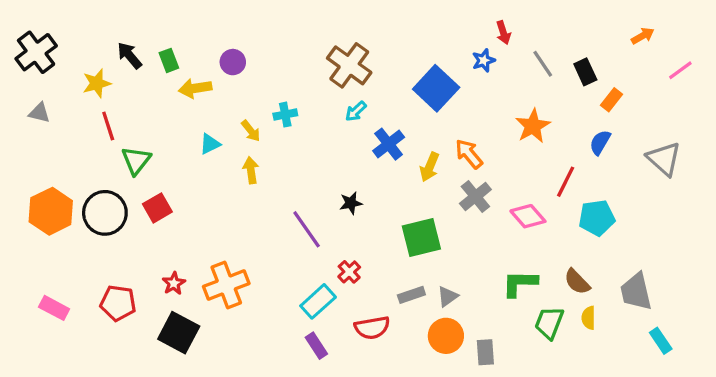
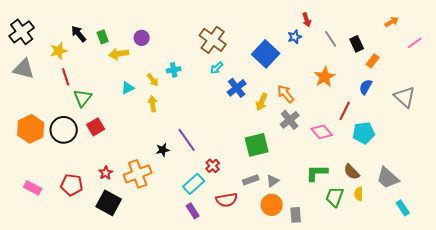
gray triangle: (39, 113) -> (24, 69), size x1.6
black star: (351, 203) -> (163, 150), moved
gray trapezoid: (636, 292) -> (388, 178), turned -35

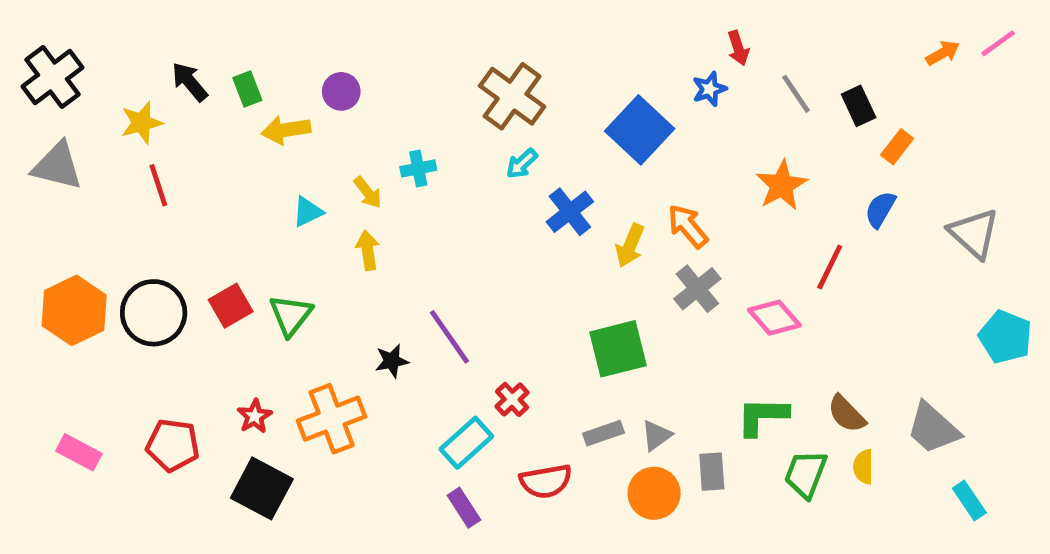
pink line: (415, 43) -> (998, 43), moved
green triangle: (83, 98) -> (291, 315), moved
cyan pentagon: (364, 133) -> (1005, 337), moved, turned 30
gray rectangle: (296, 215) -> (712, 472), moved

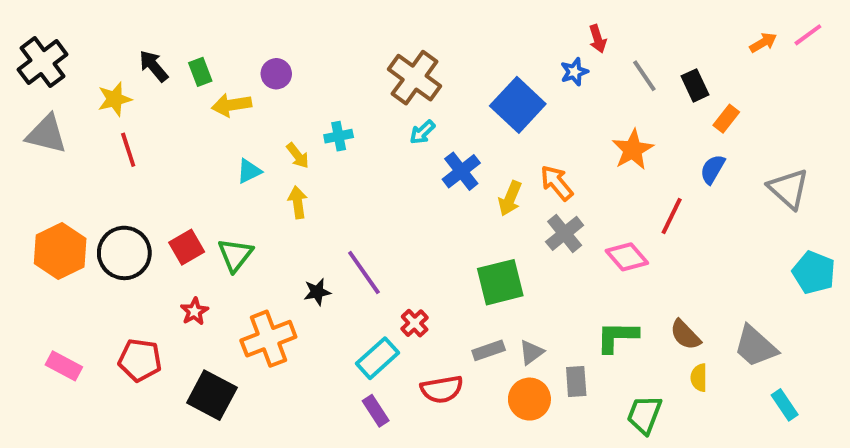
red star: (255, 416) -> (194, 311), moved
green trapezoid: (806, 474) -> (644, 415), moved

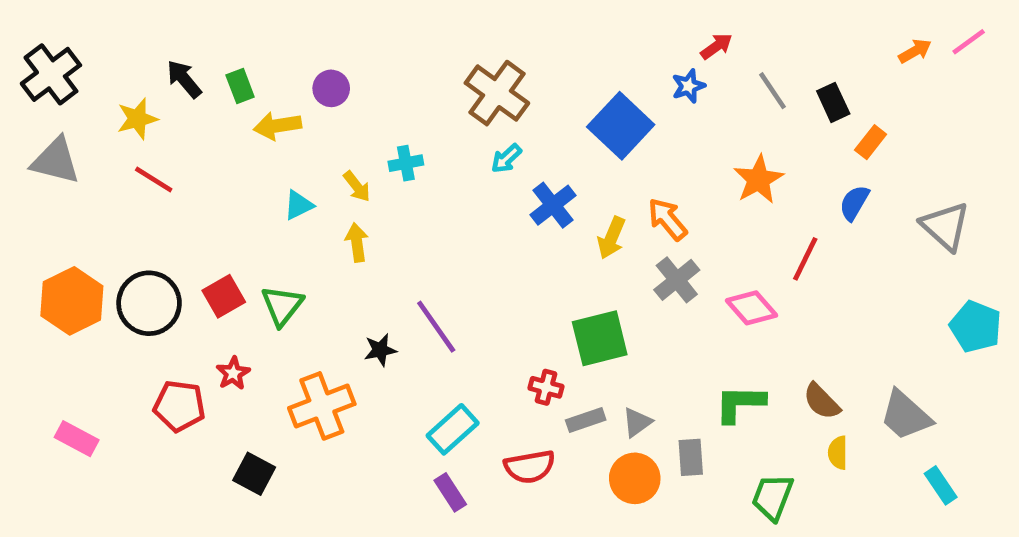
red arrow: (598, 39) -> (716, 46), turned -108
red line: (128, 150) -> (154, 179), turned -40
red cross: (415, 323) -> (546, 387), moved, turned -32
red pentagon: (140, 360) -> (179, 406), moved
black square: (212, 395) -> (254, 474), size x0.7

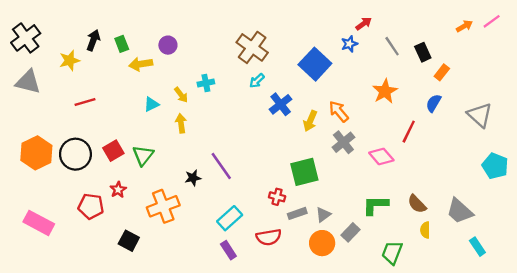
black arrow: (184, 79) -> (93, 40), turned 60
red line: (154, 179) -> (85, 102), moved, turned -48
pink rectangle: (77, 439) -> (39, 223), size x1.4
gray rectangle: (691, 457) -> (351, 232), turned 48

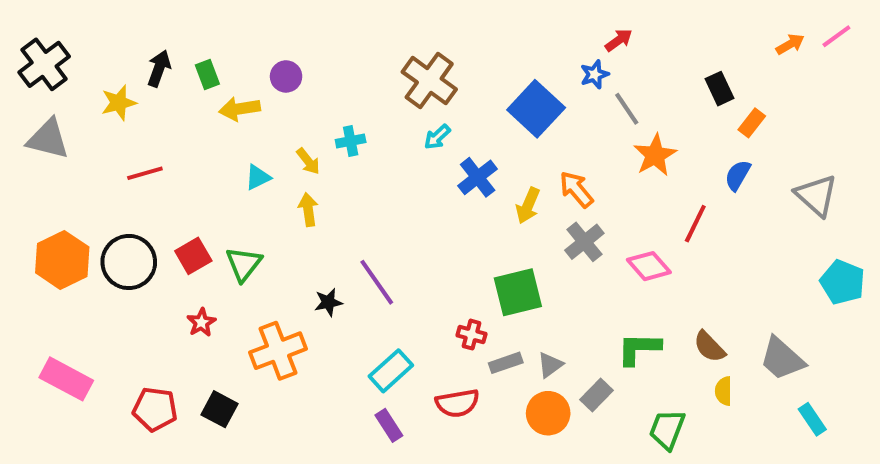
gray line: (392, 46) -> (627, 109), moved
red pentagon: (91, 206) -> (155, 409), moved

